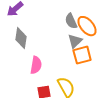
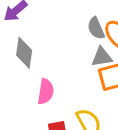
gray triangle: (75, 41) -> (102, 57), turned 35

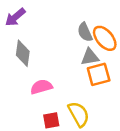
pink semicircle: (46, 92) -> (41, 87), turned -115

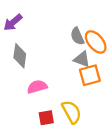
gray triangle: (90, 57) -> (82, 59), turned 30

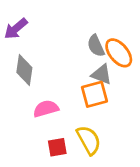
orange square: (90, 75) -> (94, 94), moved

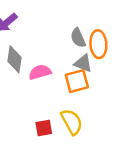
orange ellipse: (119, 53) -> (98, 44), turned 36
pink semicircle: (46, 109) -> (40, 72), moved

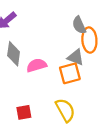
gray semicircle: (78, 38) -> (79, 25), moved
red square: (44, 128) -> (24, 112), moved

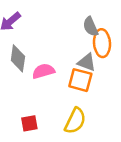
orange square: (70, 73) -> (80, 80), turned 30
yellow semicircle: (65, 110) -> (75, 121), turned 55

